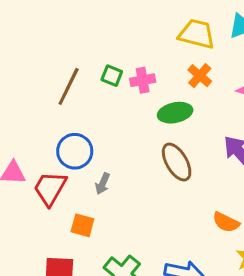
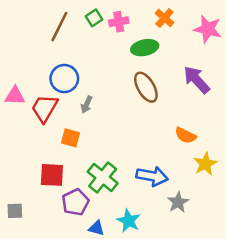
green square: (112, 76) -> (94, 18), turned 35

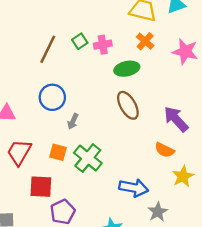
purple arrow: (197, 80) -> (176, 119), moved
red trapezoid: (45, 108) -> (19, 152), moved
green cross: (103, 177) -> (88, 158), moved

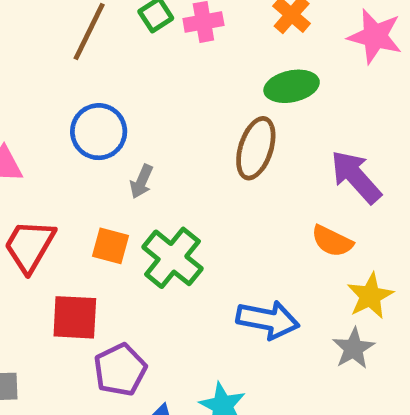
green ellipse: (127, 69) -> (292, 86), moved
brown ellipse: (128, 105) -> (256, 148), turned 48
gray star: (158, 212) -> (354, 348), moved

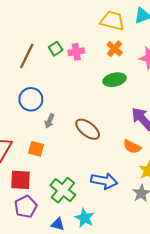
brown ellipse: (256, 148) -> (88, 129), moved, turned -70
green cross: (172, 258) -> (63, 190), moved
purple pentagon: (120, 370) -> (26, 207), moved

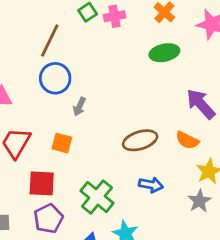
brown line: (27, 56) -> (50, 41), moved
brown ellipse: (88, 129) -> (140, 140), moved, turned -55
blue arrow: (104, 181) -> (151, 185), size x0.7

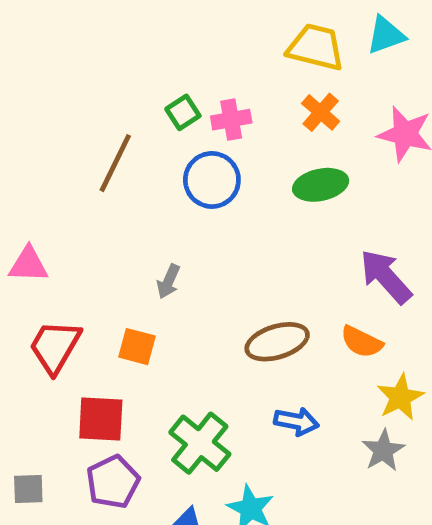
blue circle: (55, 78) -> (212, 180), moved

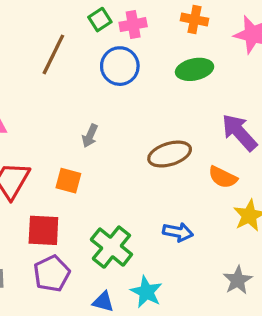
orange cross: (321, 112) -> (195, 20), turned -30
brown ellipse: (277, 342) -> (170, 154), moved
gray star: (383, 450) -> (238, 280), moved

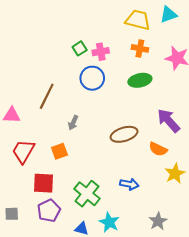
brown line: (53, 54) -> (47, 96), moved
orange square: (68, 181) -> (59, 151), turned -35
gray star: (238, 280) -> (158, 221), moved

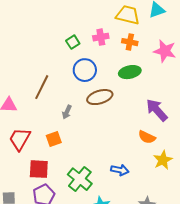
pink cross: (101, 52) -> (101, 37), moved
brown ellipse: (124, 134) -> (100, 97), moved

